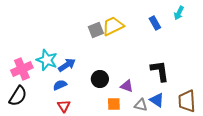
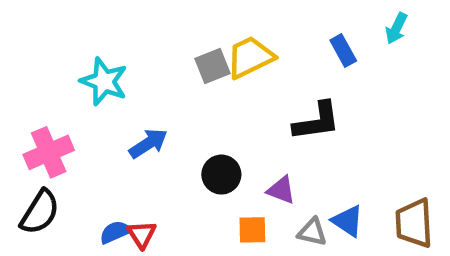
cyan star: (47, 60) -> (104, 81), moved
black L-shape: (160, 71) -> (317, 121), moved, turned 90
blue semicircle: (60, 85) -> (115, 232), moved

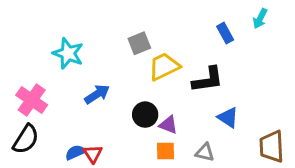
yellow trapezoid: (250, 57) -> (164, 67), moved
pink cross: (49, 152) -> (32, 100), turned -32
purple triangle: (281, 190) -> (168, 125), moved
blue triangle: (348, 221) -> (228, 117), moved

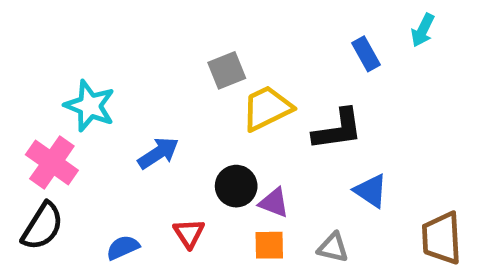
cyan star: (68, 53) -> (90, 106), moved
red triangle: (93, 154) -> (189, 233), moved

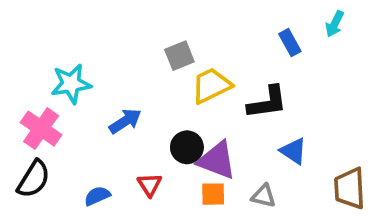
cyan star: (90, 106) -> (71, 84), turned -30
purple triangle: (274, 203) -> (217, 160), size x1.6

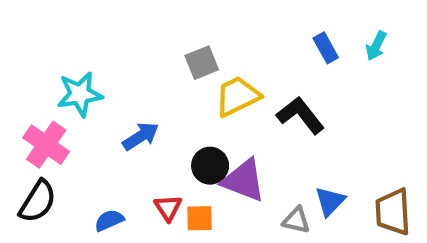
cyan arrow: (335, 24) -> (376, 46), moved
black L-shape: (267, 102) -> (300, 115), turned -120
blue triangle: (294, 151) -> (330, 201), moved, turned 40
orange square: (213, 194) -> (200, 218), moved

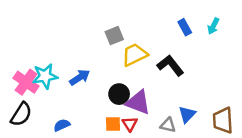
cyan star: (80, 94) -> (45, 76), moved
red triangle: (168, 208) -> (130, 124), moved

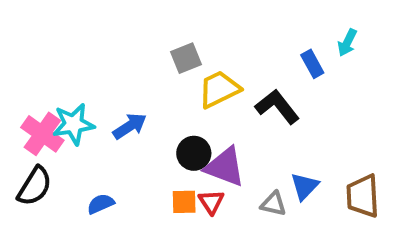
blue rectangle: (185, 27) -> (312, 64), moved

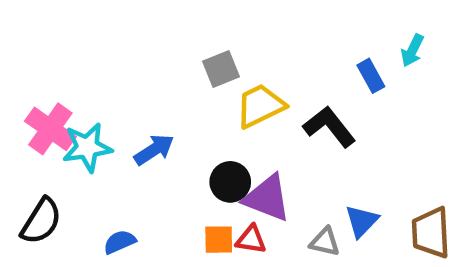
pink cross: (42, 134) -> (50, 129), moved
red triangle: (211, 202) -> (251, 240), turned -48

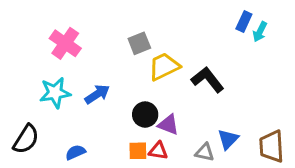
blue rectangle: (371, 76) -> (244, 22), moved, turned 54
pink cross: (50, 129) -> (65, 43), moved
purple triangle: (267, 198) -> (168, 125), size x0.7

